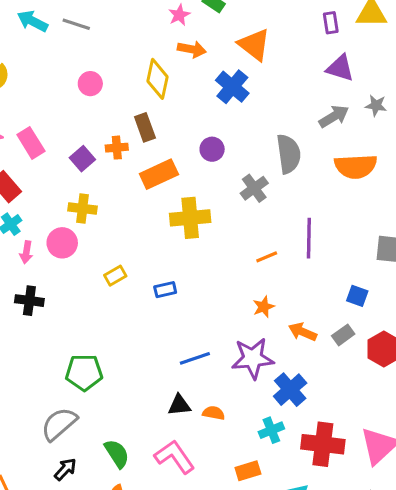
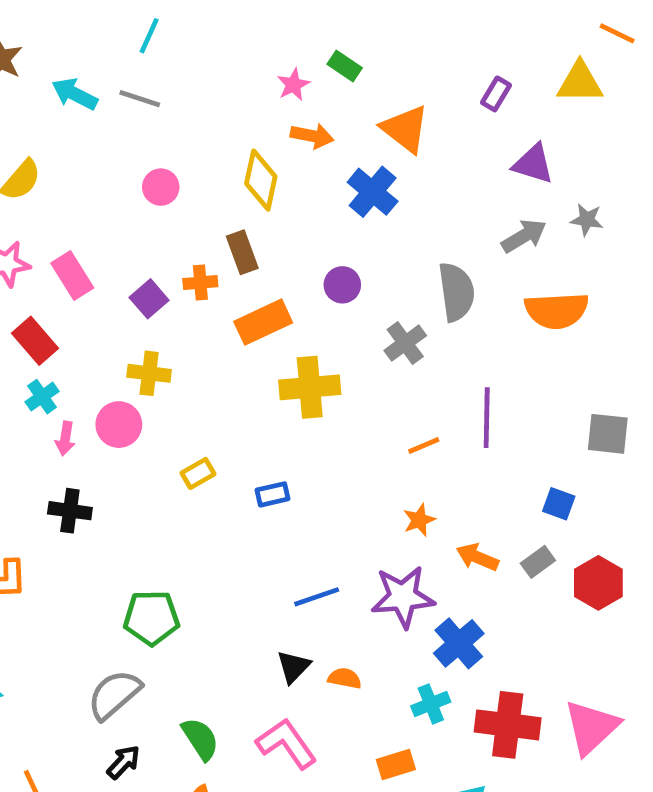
purple rectangle: (331, 23) -> (496, 94), moved, turned 40
black triangle: (179, 405) -> (293, 667), turned -40

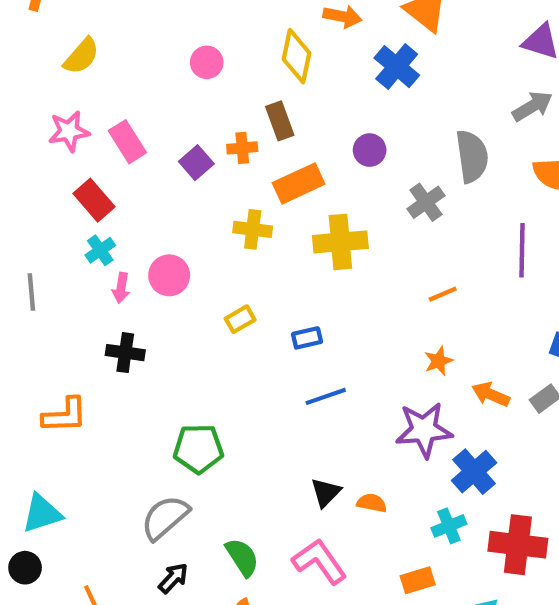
yellow cross: (149, 373) -> (253, 229), moved
purple line: (487, 418) -> (522, 250), moved
blue line: (317, 597) -> (326, 396), moved

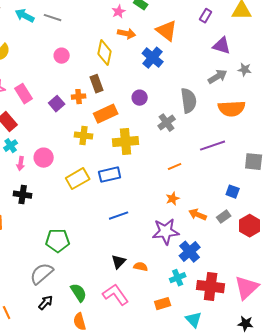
purple line: (522, 250) -> (213, 146), turned 70
yellow rectangle: (240, 319) -> (78, 179), size x1.6
blue rectangle: (307, 338) -> (110, 175), moved, size x1.5

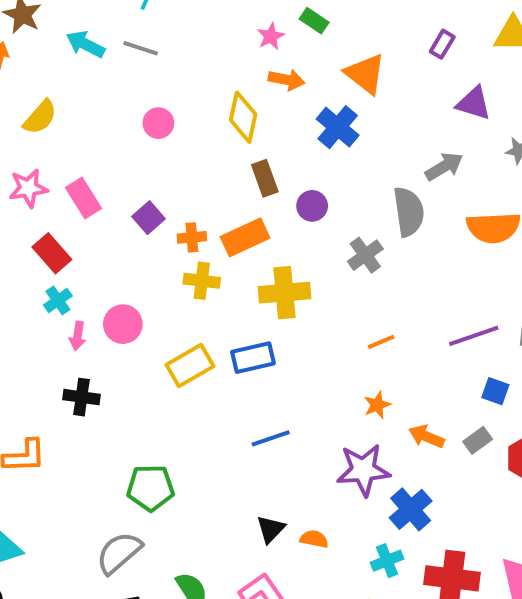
gray arrow: (218, 77) -> (444, 166), moved
brown rectangle: (97, 84) -> (265, 178), moved
orange cross: (79, 97) -> (192, 237), moved
purple line: (213, 146) -> (474, 336), moved

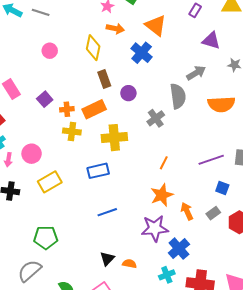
orange line: (381, 342) -> (164, 163), turned -40
yellow rectangle: (190, 366) -> (50, 182), moved
orange star: (377, 405) -> (162, 195), size x1.6
orange arrow: (426, 436) -> (187, 211), turned 42

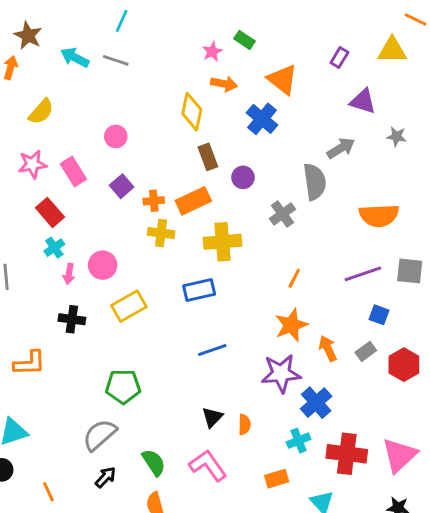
pink circle: (50, 51) -> (116, 136), moved
orange semicircle: (221, 104) -> (379, 215), moved
orange semicircle: (129, 264) -> (244, 425), turned 80

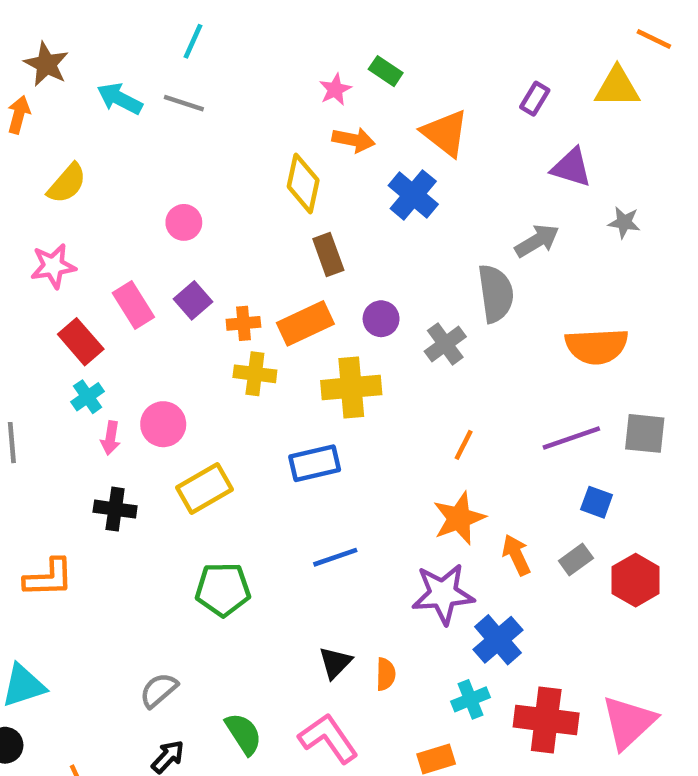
pink rectangle: (73, 172) -> (133, 305), moved
purple circle: (243, 177) -> (381, 319), moved
green pentagon: (123, 387) -> (223, 589), moved
gray semicircle: (100, 435) -> (159, 690), size x0.7

